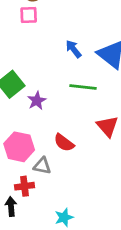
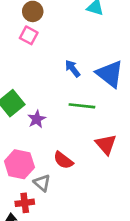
pink square: (29, 15) -> (29, 35), turned 30
gray triangle: (42, 166) -> (42, 183), turned 30

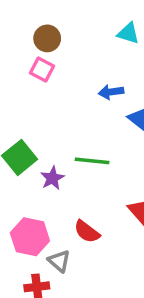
blue arrow: (73, 69) -> (111, 92), moved, turned -60
green line: (82, 106) -> (92, 161), moved

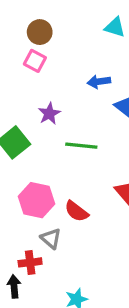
purple star: (52, 178) -> (49, 114), moved
pink hexagon: (30, 237) -> (36, 200), moved

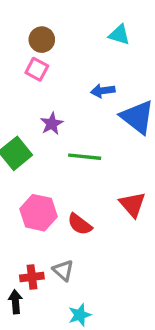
gray triangle: (51, 238) -> (63, 270), moved

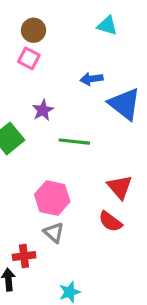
pink hexagon: (39, 213) -> (52, 198), moved
red semicircle: (80, 224) -> (110, 222), moved
gray triangle: (63, 270) -> (54, 233), moved

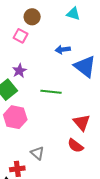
brown circle: (33, 30) -> (32, 17), moved
purple star: (43, 110) -> (19, 71), moved
pink hexagon: (52, 198) -> (15, 117), moved

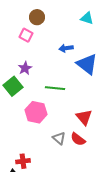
cyan triangle: (73, 14) -> (87, 18), moved
pink hexagon: (15, 117) -> (36, 112), moved
gray triangle: (37, 153) -> (59, 138), moved

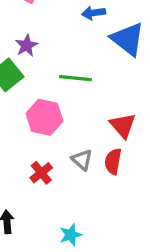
red semicircle: (78, 139) -> (113, 161), turned 63
red cross: (23, 161) -> (41, 173), moved, turned -32

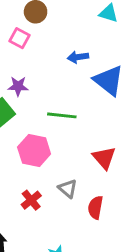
purple star: (27, 46) -> (18, 86), turned 30
red semicircle: (113, 161) -> (95, 207), moved

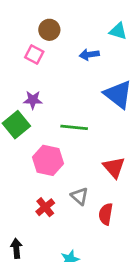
blue arrow: (78, 57) -> (89, 55), moved

